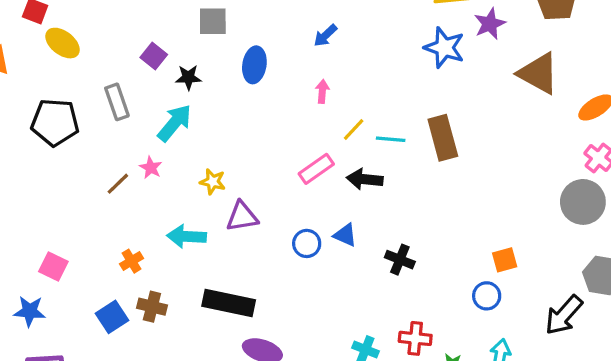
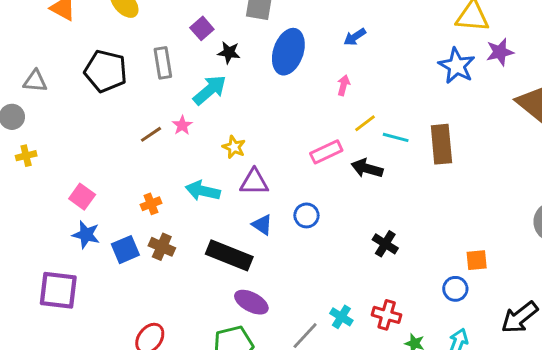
blue ellipse: (254, 65) -> (288, 52), size x1.4
blue triangle: (345, 235) -> (262, 225), moved
blue star: (30, 311) -> (86, 235), moved

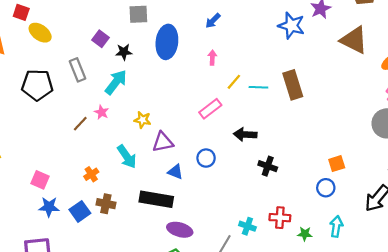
black arrow: (367, 168) -> (245, 134), moved
cyan arrow: (203, 191) -> (127, 157), turned -125

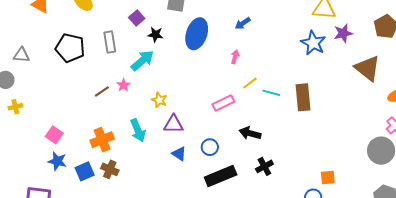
black cross: (268, 166) -> (264, 166), turned 30
orange cross: (91, 174) -> (102, 140), size x1.6
black rectangle: (156, 199) -> (221, 176), moved, turned -44

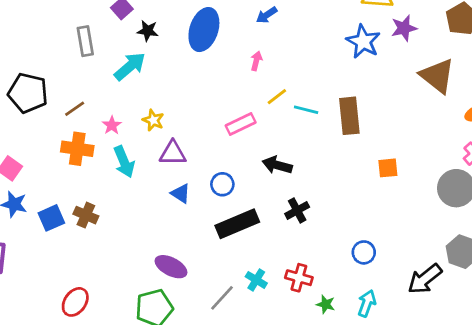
black pentagon: (70, 48) -> (28, 93), moved
pink star: (123, 85) -> (112, 125), moved
orange cross: (102, 140) -> (77, 149), moved, turned 30
orange square: (328, 177) -> (388, 168), moved

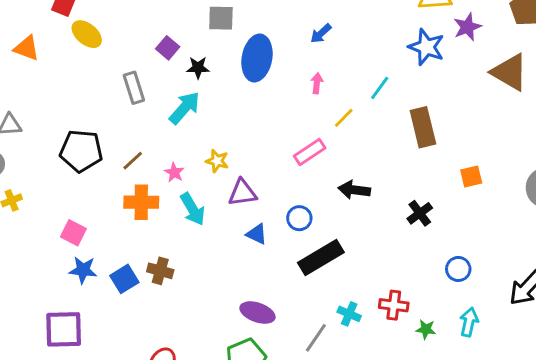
cyan line: (306, 110) -> (380, 88), moved, turned -60
black cross: (297, 210) -> (420, 213), moved

